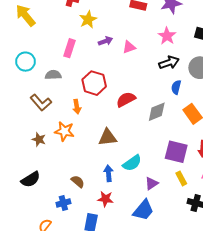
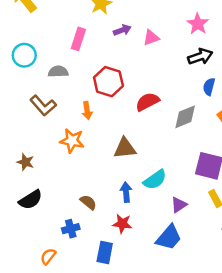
brown star: (39, 139) -> (26, 162), moved

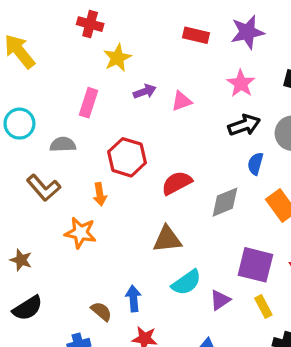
brown triangle: (125, 148) -> (167, 239), moved
blue arrow: (126, 192) -> (133, 299), moved
purple triangle: (179, 205) -> (220, 300), moved

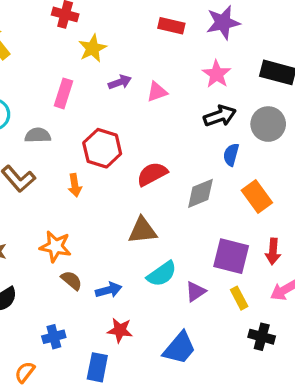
orange star: (80, 233) -> (55, 246), moved
blue arrow: (133, 299) -> (109, 290), turned 80
brown semicircle: (101, 311) -> (72, 280), moved

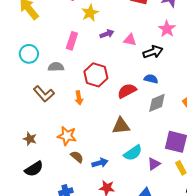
pink triangle: (157, 92) -> (130, 40), turned 32
black arrow: (220, 116) -> (153, 52), moved
blue semicircle: (231, 155) -> (151, 79), moved, turned 88

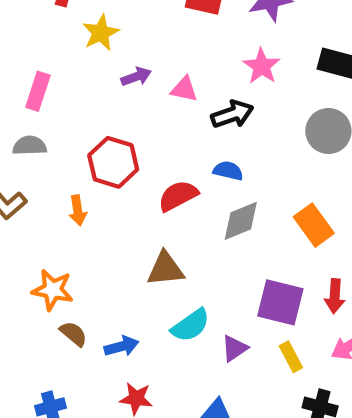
pink rectangle: (72, 41) -> (38, 91), moved

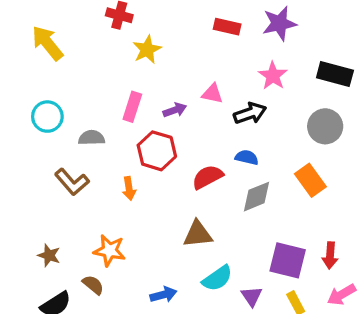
purple arrow: (136, 77) -> (175, 110), moved
pink rectangle: (38, 91) -> (132, 107), moved
orange rectangle: (314, 225) -> (310, 180), moved
brown semicircle: (73, 334) -> (93, 285), moved
purple triangle: (234, 348) -> (252, 296), turned -30

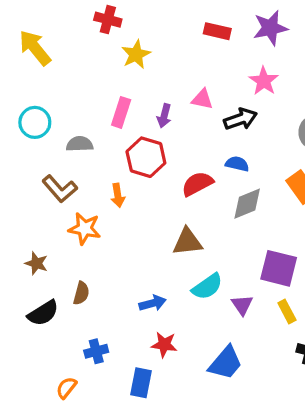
purple arrow: (175, 110) -> (164, 116), turned 125
orange star: (109, 251) -> (85, 229), moved
brown semicircle: (93, 285) -> (81, 293), turned 65

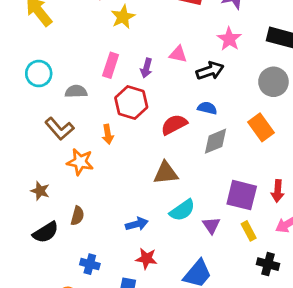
blue cross: (96, 351) -> (90, 264), turned 30

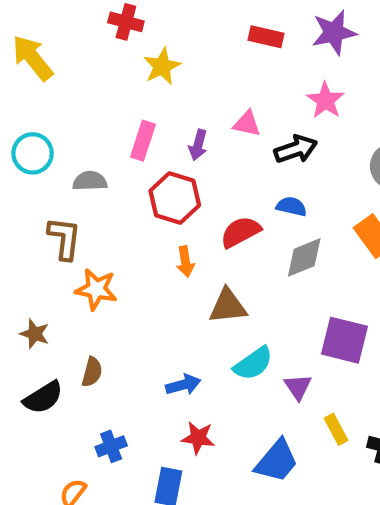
brown L-shape: (59, 129) -> (64, 238), turned -132
orange arrow: (108, 134) -> (185, 262), moved
yellow rectangle: (249, 231) -> (336, 429), moved
blue cross: (90, 264) -> (111, 446), turned -36

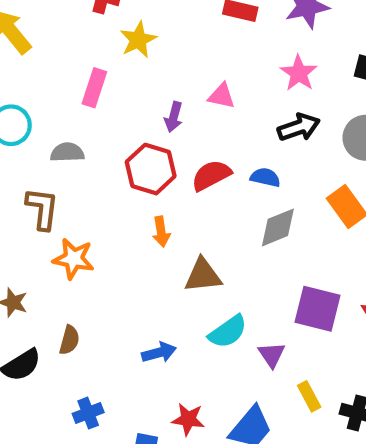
pink rectangle: (143, 141) -> (94, 88), moved
black arrow: (296, 149) -> (299, 127), moved
red semicircle: (241, 232) -> (211, 175), moved
red star: (198, 438) -> (188, 419), moved

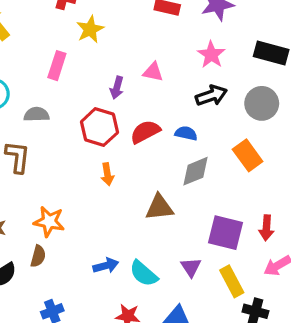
orange star: (74, 259) -> (49, 222), moved
brown triangle: (203, 275) -> (159, 207), moved
cyan semicircle: (228, 332) -> (144, 274), moved, turned 76
yellow rectangle: (309, 396) -> (232, 281), moved, size x1.4

